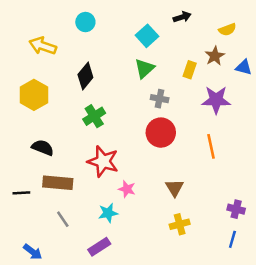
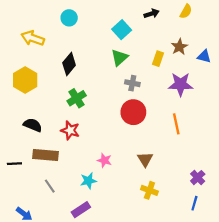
yellow semicircle: (227, 30) -> (186, 11), moved, turned -40
red star: (103, 161) -> (70, 130), moved, size x0.7
purple cross: (236, 209) -> (198, 178), turned 32
yellow cross: (180, 224) -> (149, 190), turned 35

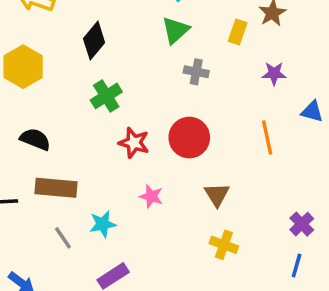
blue triangle: (204, 56) -> (312, 112), moved
purple star: (181, 84) -> (274, 73), size x0.6
red circle: (133, 112) -> (189, 138), moved
red star: (70, 130) -> (134, 143), moved
cyan star: (88, 181) -> (103, 224), moved

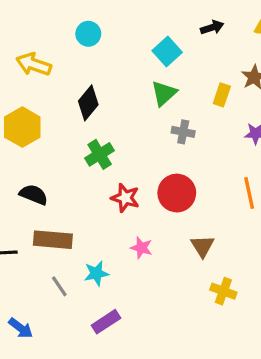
yellow cross: (224, 245) -> (223, 291), moved

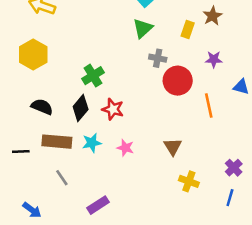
black diamond: (88, 103) -> (81, 108), moved
red circle: (177, 193) -> (178, 81), moved
cyan star: (96, 273) -> (92, 143), moved

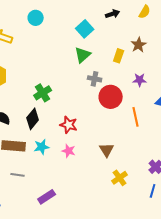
red star: (113, 109) -> (69, 125), moved
gray line: (62, 178) -> (18, 175), turned -48
yellow cross: (189, 181) -> (120, 178), turned 35

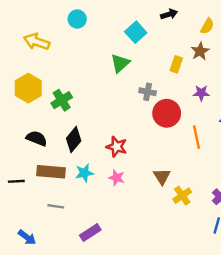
yellow semicircle: (145, 12) -> (207, 26), moved
green triangle: (83, 55) -> (120, 63), moved
green cross: (43, 93) -> (62, 100), moved
yellow cross: (120, 178) -> (182, 196), moved

